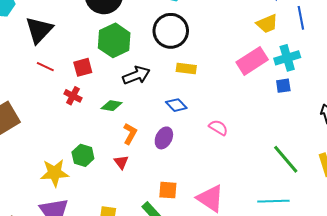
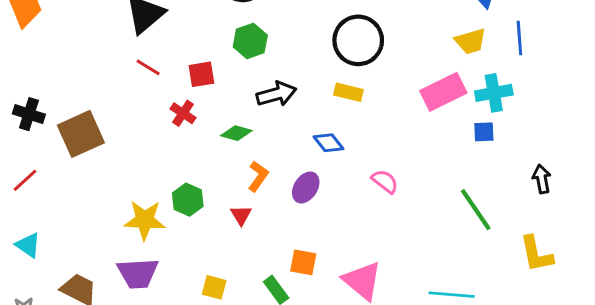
black circle: (171, 31) -> (358, 40), moved
green hexagon: (114, 40) -> (250, 41), size x0.7
green line: (286, 159) -> (476, 210), moved

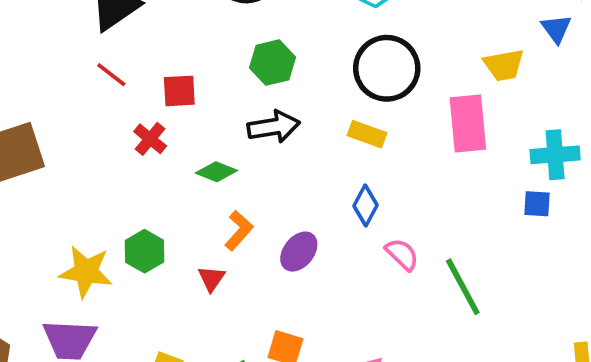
green hexagon: (250, 41) -> (272, 63), moved
yellow trapezoid: (470, 41) -> (504, 65), moved
pink rectangle: (443, 92) -> (468, 123), moved, turned -75
blue diamond: (329, 143) -> (366, 205), moved, turned 60
green line: (476, 210) -> (463, 287), moved

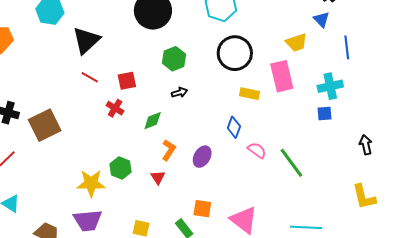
black arrow: (274, 127) -> (179, 92), size x0.6
yellow rectangle: (367, 134) -> (250, 94), moved
green diamond: (216, 172) -> (153, 121), turned -35

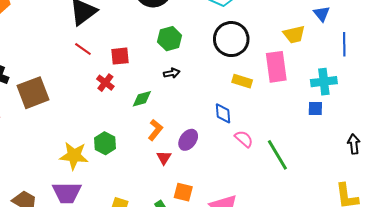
blue diamond: (234, 127) -> (223, 113), turned -30
red triangle: (158, 177) -> (164, 158), moved

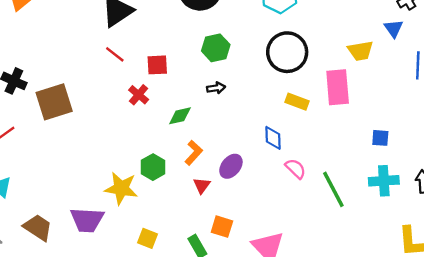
cyan cross: (324, 82) -> (384, 181), moved
green hexagon: (105, 143) -> (153, 167), moved
yellow star: (74, 156) -> (121, 188), moved

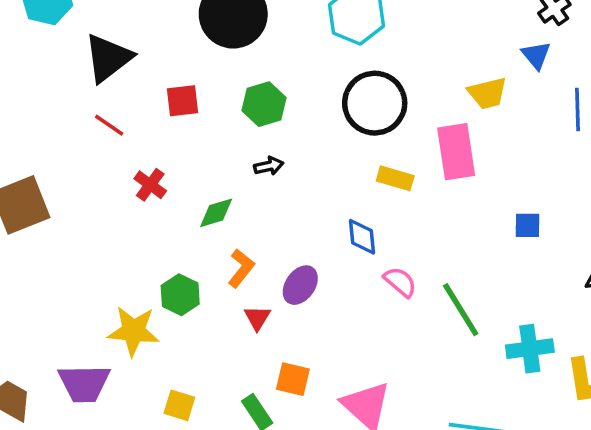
red square: (157, 65) -> (183, 101), moved
cyan cross: (384, 181) -> (530, 349), moved

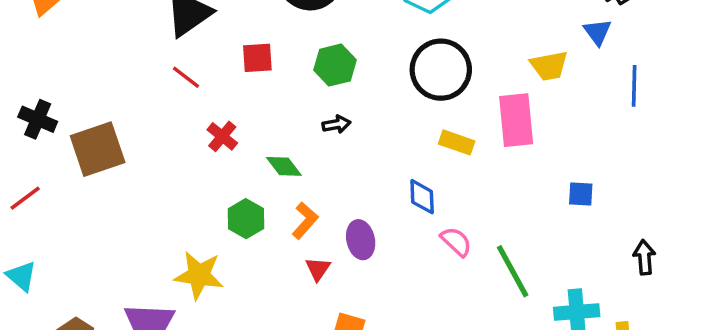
green diamond: (216, 213) -> (284, 166), turned 66
purple ellipse: (300, 285) -> (361, 240), turned -51
green hexagon: (180, 295) -> (246, 219), moved

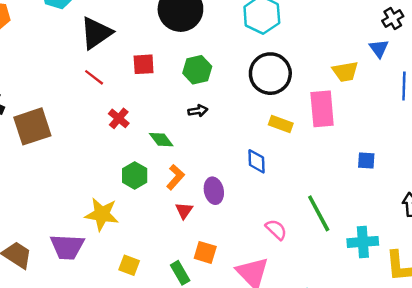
pink semicircle: (456, 242) -> (276, 230), moved

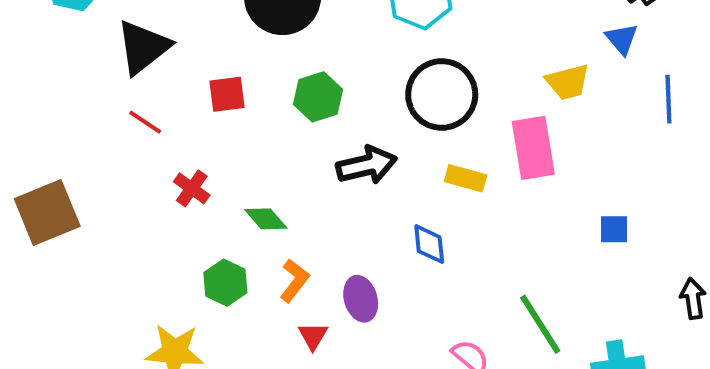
black arrow: (198, 111) -> (367, 165), moved, size x1.8

